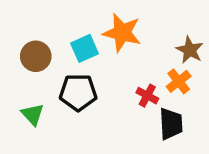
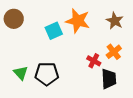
brown star: (190, 50) -> (115, 21), moved
brown circle: (36, 56) -> (14, 19), moved
black pentagon: (78, 92) -> (47, 74), moved

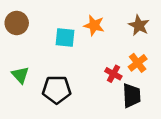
orange star: (78, 21) -> (94, 25), size x0.7
cyan square: (54, 31) -> (65, 37), turned 30
green triangle: (21, 73) -> (20, 75), moved

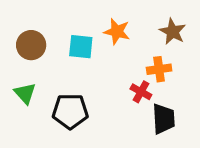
brown circle: (17, 23) -> (31, 45), moved
orange cross: (138, 63) -> (159, 69), moved, turned 30

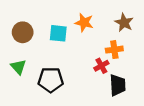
red cross: (141, 92) -> (101, 66), turned 32

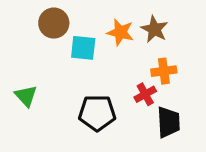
brown star: (124, 23) -> (154, 29), moved
brown circle: (23, 32) -> (54, 23), moved
black pentagon: (51, 80) -> (97, 113), moved

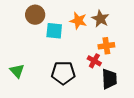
red cross: (145, 94) -> (94, 61), turned -32
green triangle: (26, 96) -> (17, 71), moved

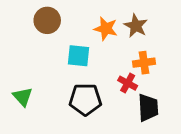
cyan square: (54, 31) -> (79, 56), moved

